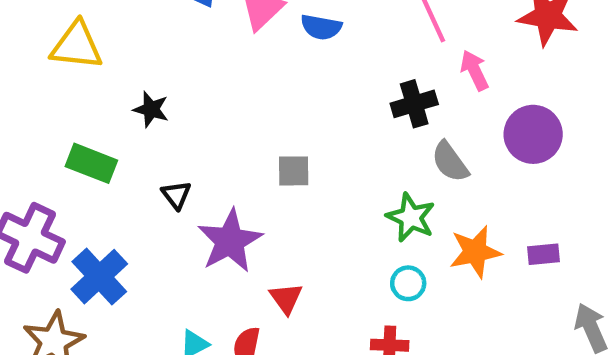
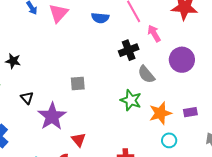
blue semicircle: (321, 27) -> (100, 18), moved
cyan circle: (408, 283) -> (169, 140), moved

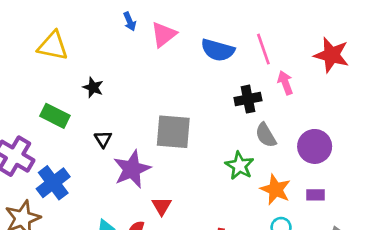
blue semicircle: (100, 18) -> (218, 50), size x1.4
purple circle: (182, 60) -> (315, 146), moved
gray square: (78, 84) -> (173, 132), size x1.8
orange star: (160, 113) -> (276, 189), turned 30

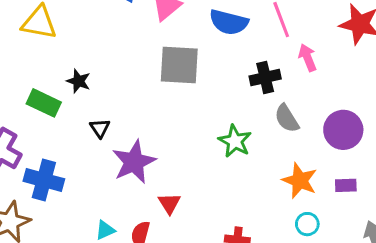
black star: (93, 87) -> (78, 81), moved
gray square: (173, 132) -> (179, 65), moved
green star: (240, 166) -> (235, 141), moved
blue cross: (53, 183) -> (44, 180), turned -36

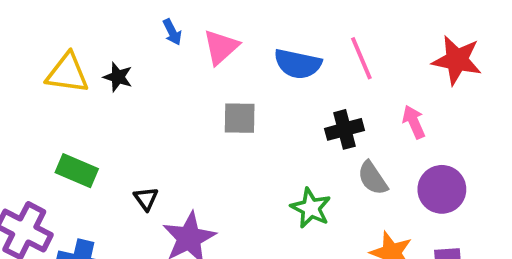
pink arrow: (308, 58) -> (414, 122), moved
gray square: (179, 65) -> (240, 118), size x0.7
black star: (78, 81) -> (118, 77), moved

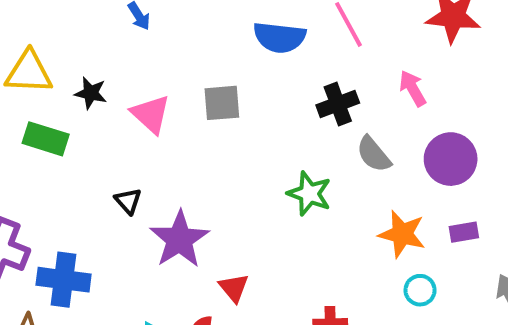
pink triangle: (221, 47) -> (151, 114), moved, turned -30
black star: (118, 77) -> (91, 93), moved
green rectangle: (77, 171) -> (46, 139), moved

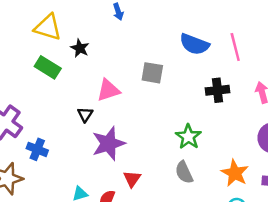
pink triangle: (151, 114) -> (108, 90), moved, turned 45
gray semicircle: (374, 154) -> (184, 172), moved
blue cross: (64, 280) -> (37, 149), size x0.7

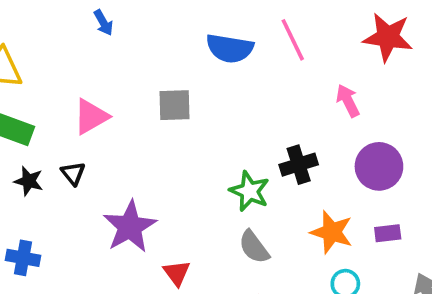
black star: (80, 48) -> (29, 181), moved
pink triangle: (108, 90) -> (91, 117), moved
black cross: (217, 90) -> (299, 165), moved
black triangle: (85, 114) -> (73, 173), moved

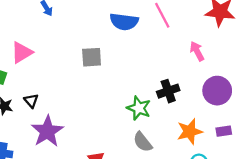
pink triangle: (91, 117) -> (22, 52), moved
purple star: (130, 227) -> (47, 131), moved
orange star: (332, 232) -> (190, 131), turned -30

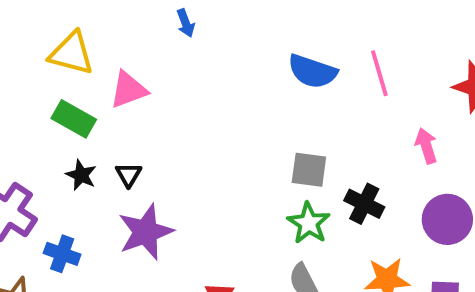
gray square: (92, 57) -> (309, 170), moved
black cross: (168, 91) -> (364, 204), turned 35

